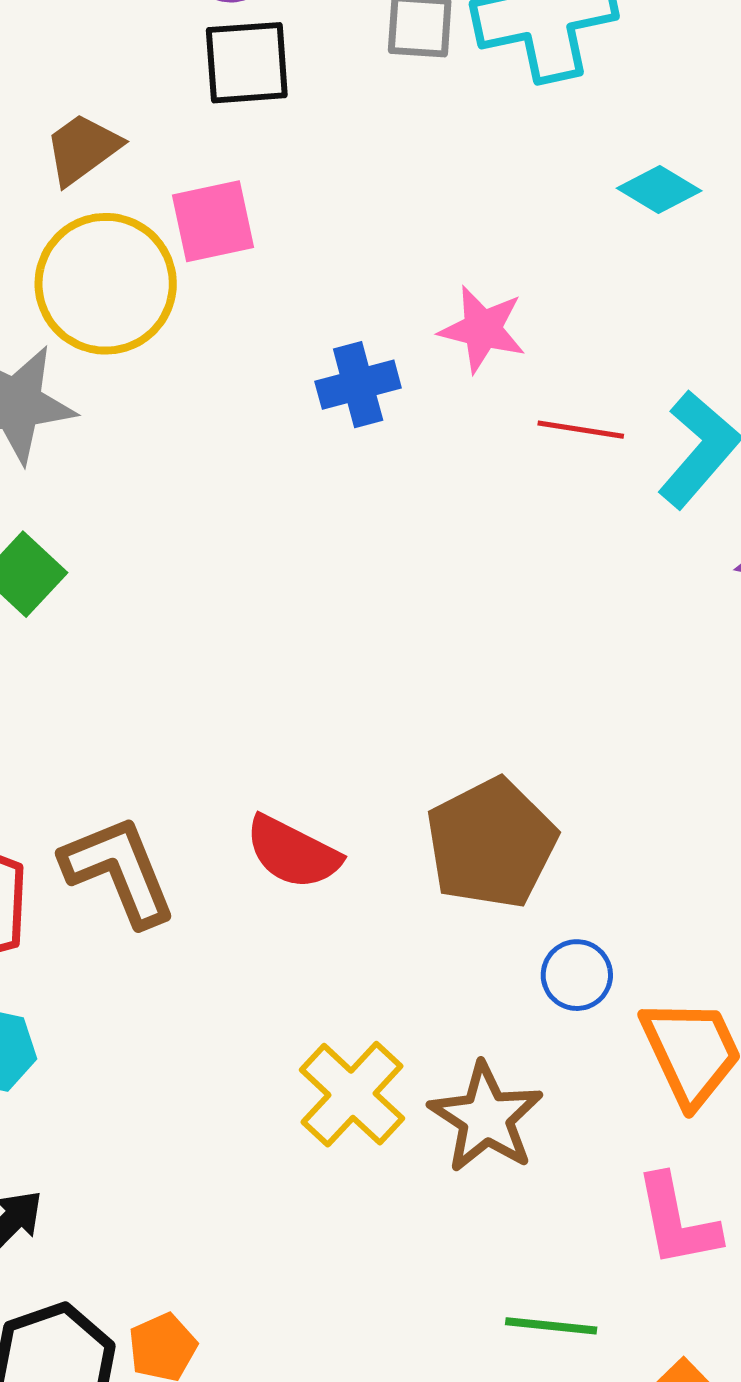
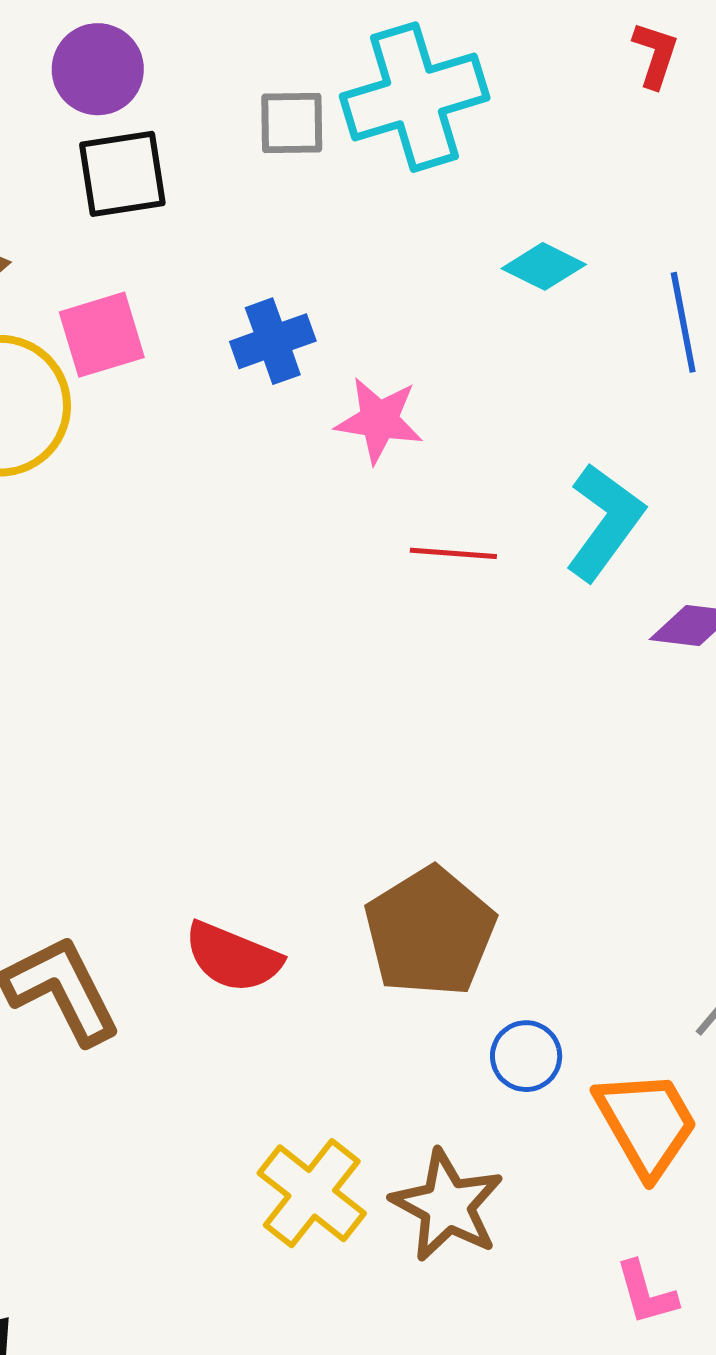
blue cross: (358, 385) -> (273, 341), moved
red line: (581, 430) -> (453, 553), moved
pink L-shape: (677, 1221) -> (646, 1293), size x0.7

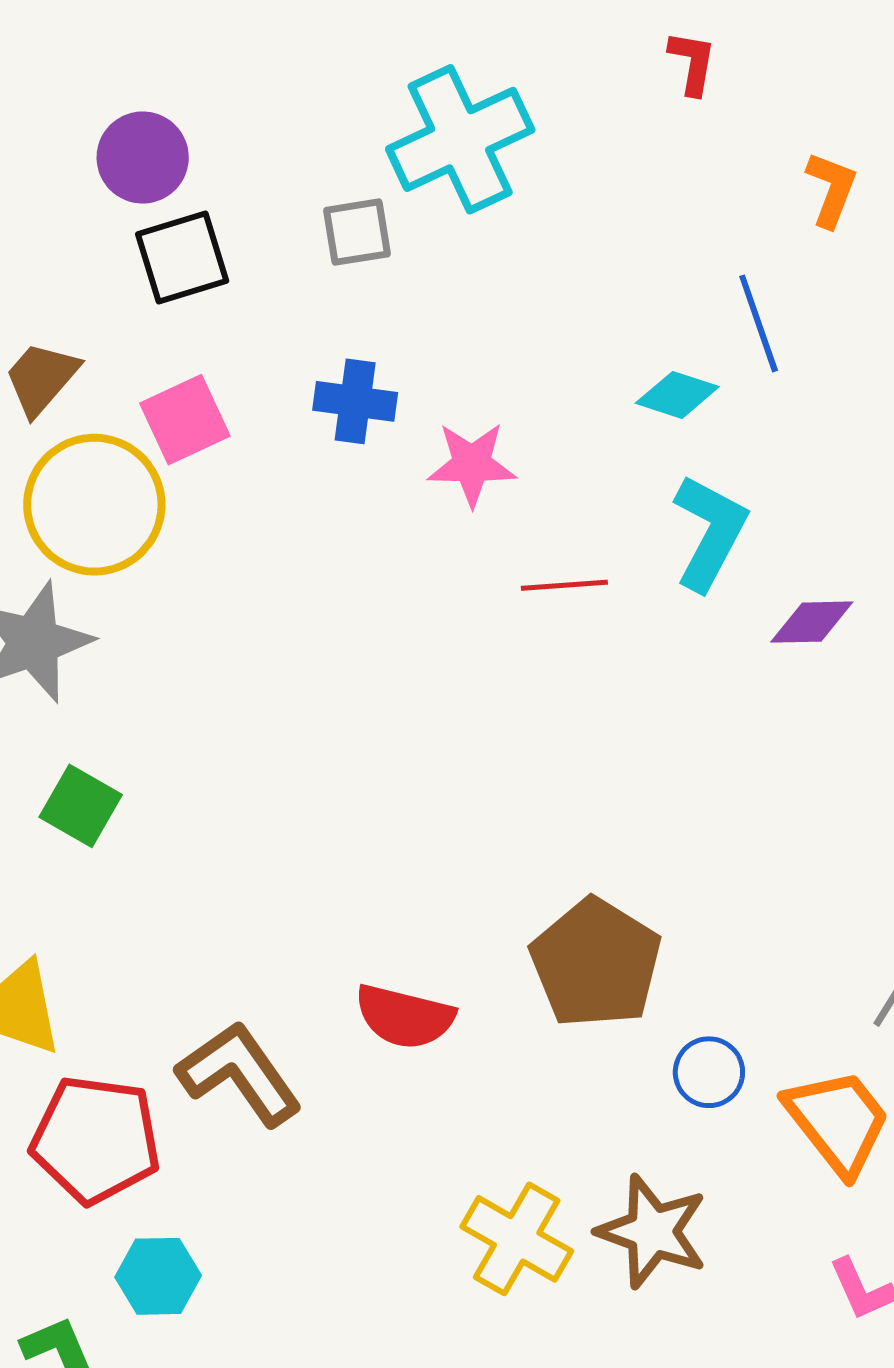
gray square: (292, 123) -> (357, 232), moved
cyan diamond: (544, 266) -> (677, 395), moved
blue cross: (273, 341) -> (355, 401), turned 36

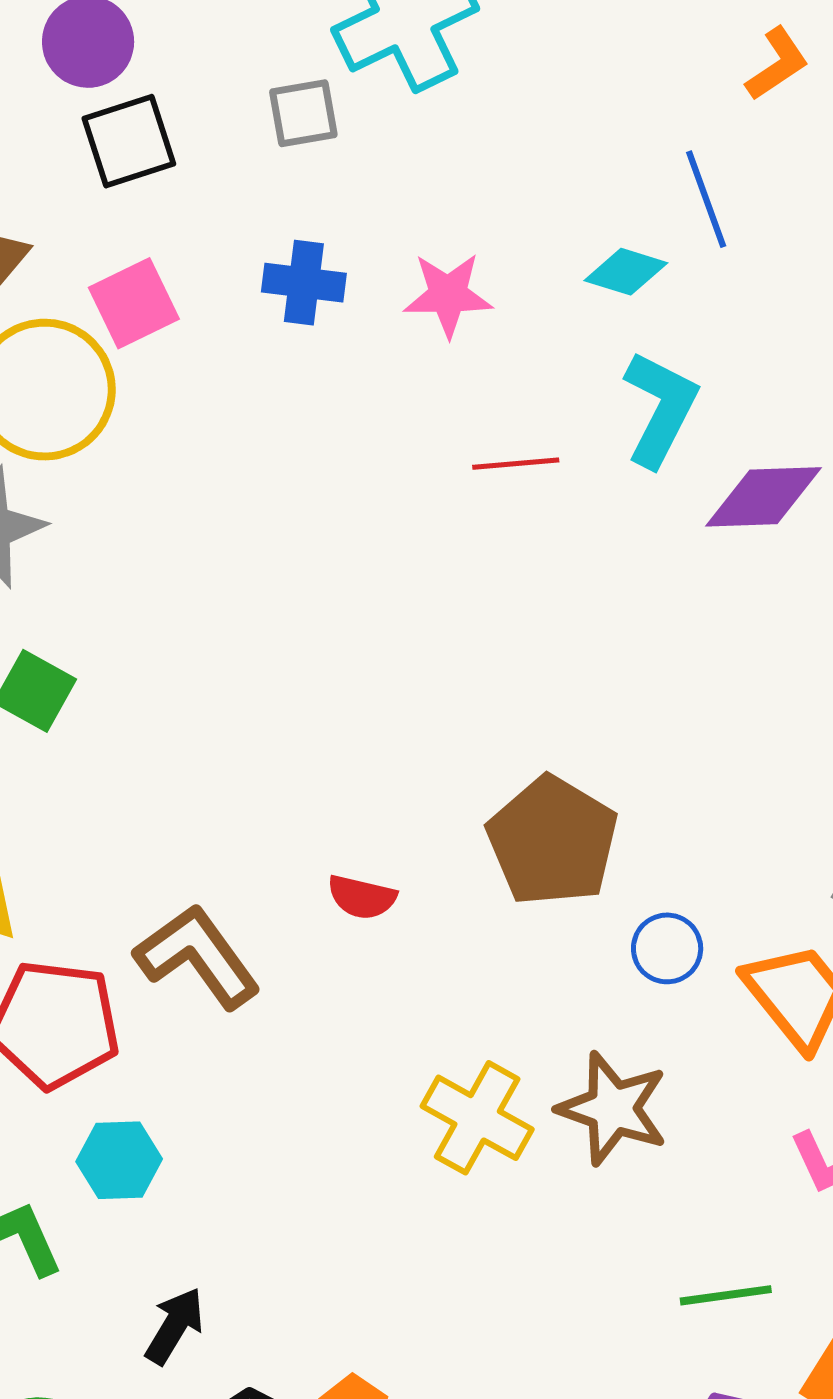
orange L-shape: (831, 189) -> (777, 64), turned 36
pink star: (472, 464) -> (448, 295), moved
purple diamond: (812, 622) -> (764, 497), size x1.4
red semicircle: (404, 1017) -> (362, 897), size x0.7

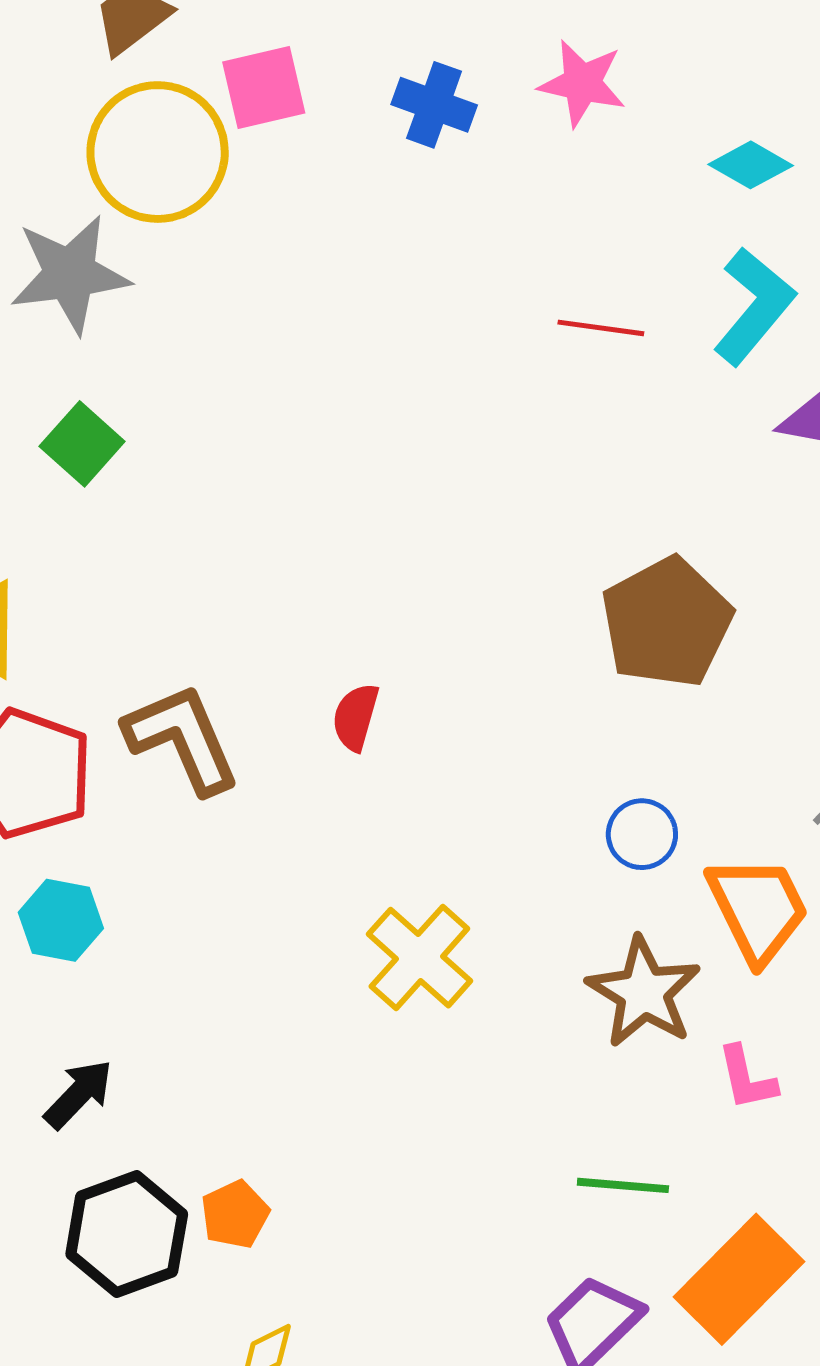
pink star: (448, 295) -> (582, 83), moved
brown pentagon: (552, 841) -> (667, 622), moved
red semicircle: (362, 897) -> (356, 717), turned 80
brown star: (613, 1109) -> (644, 992), moved

